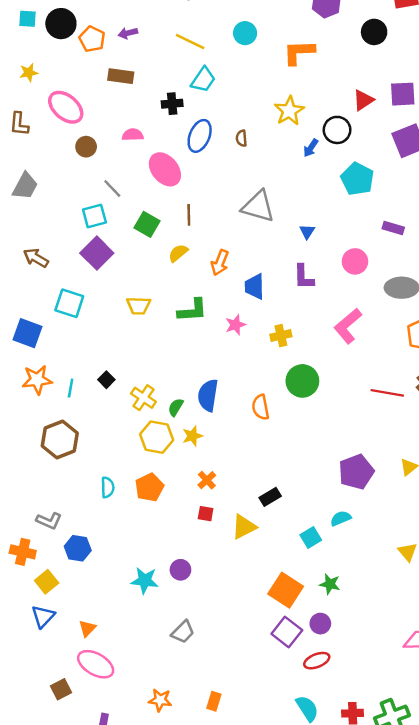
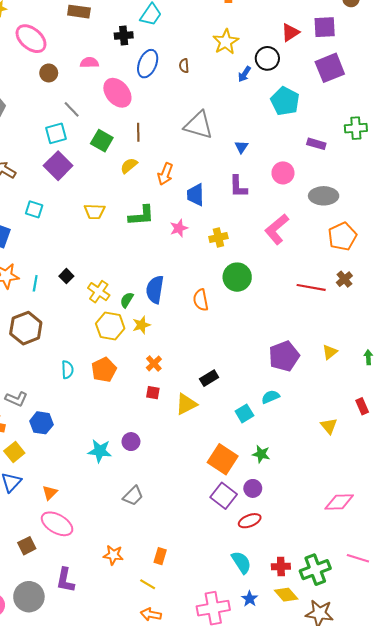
cyan square: (69, 303) -> (34, 209), size x0.7

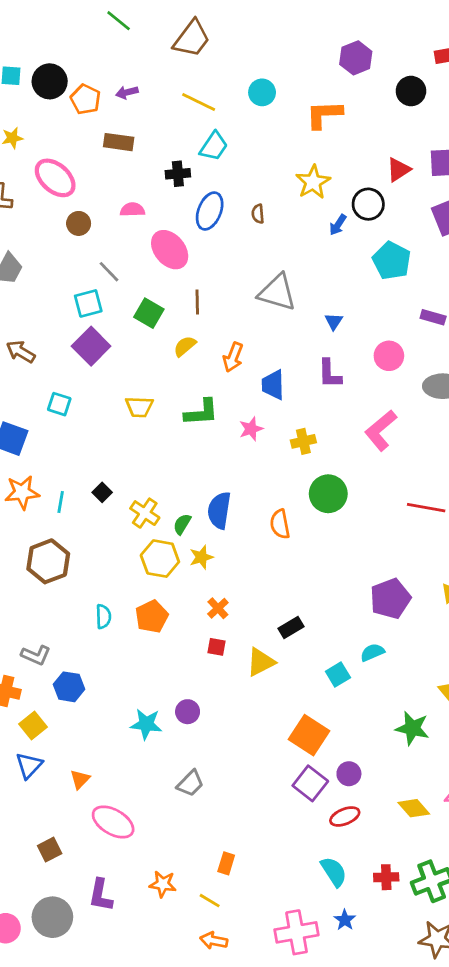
green star: (261, 454) -> (412, 728), moved, size x1.4
pink ellipse: (57, 524) -> (113, 822), moved
orange star: (113, 555) -> (163, 884), moved
yellow diamond: (286, 595) -> (414, 808), moved

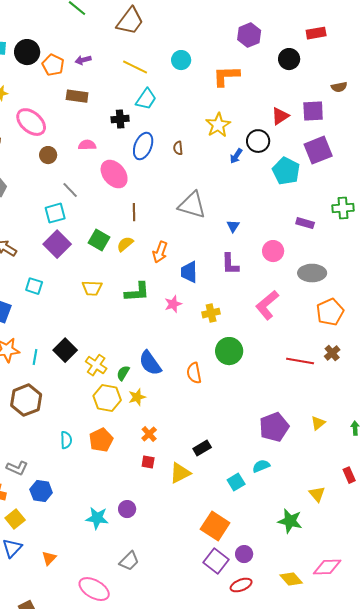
cyan pentagon: (392, 261) -> (286, 171), moved
green square: (149, 313) -> (99, 240), moved
black square: (102, 492) -> (65, 350), size x1.6
blue semicircle: (219, 510) -> (150, 363), turned -44
pink ellipse: (113, 822) -> (94, 589), moved

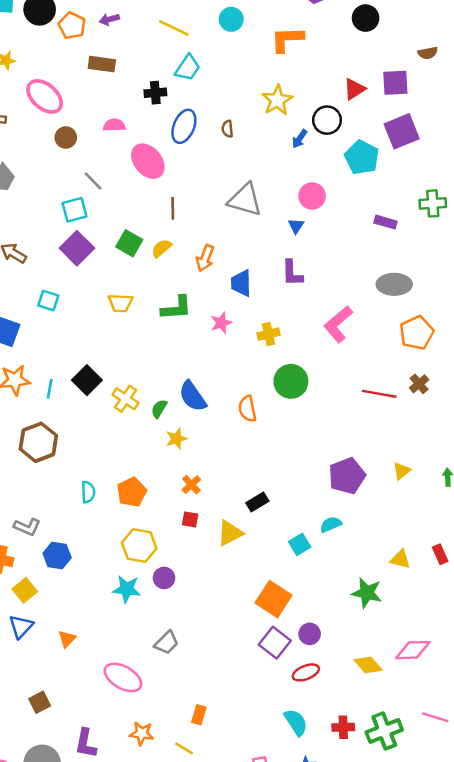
pink circle: (273, 251) -> (312, 196), moved
yellow hexagon: (107, 398) -> (139, 546), moved
red rectangle: (349, 475) -> (440, 554), moved
yellow triangle: (317, 494) -> (400, 559), turned -36

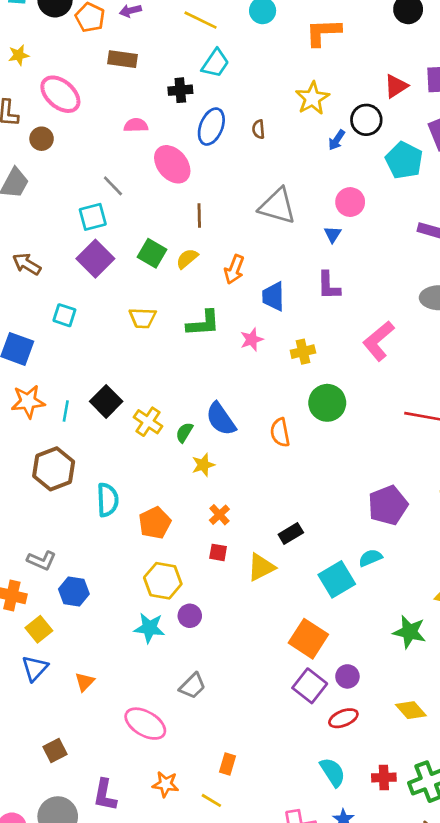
brown circle: (66, 138) -> (42, 139), moved
cyan semicircle: (88, 492) -> (108, 500), moved, size x1.4
cyan square: (300, 544) -> (337, 579), size x1.5

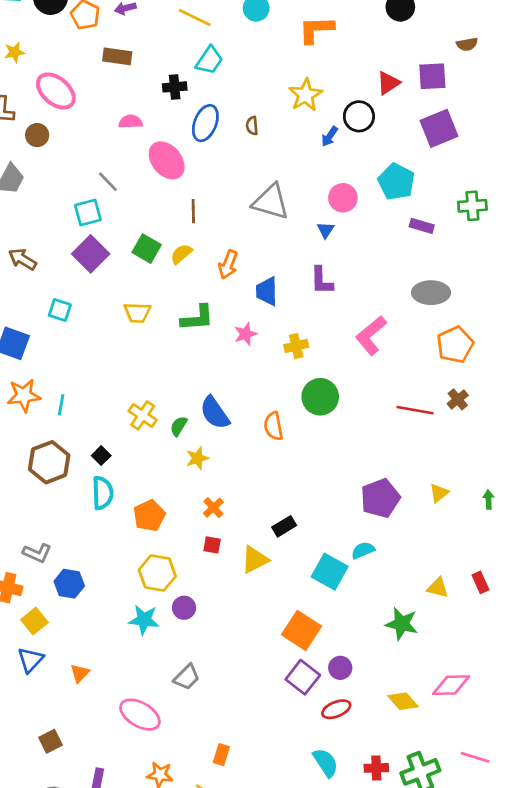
cyan pentagon: (404, 160) -> (396, 182), moved
black square: (106, 401) -> (101, 456), moved, size x0.6
cyan square: (337, 579) -> (330, 572), turned -30

